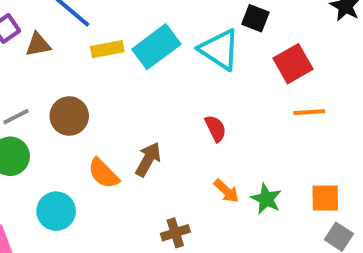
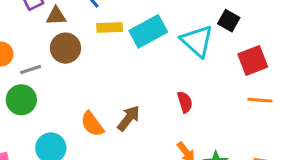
brown circle: (69, 116) -> (65, 48), moved

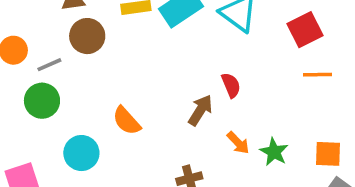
brown arrow: (129, 118) -> (200, 110), moved

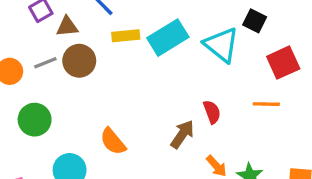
gray line: (49, 65) -> (45, 63), moved
orange line: (317, 75) -> (266, 104), moved

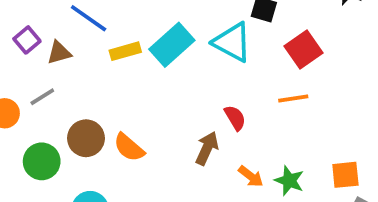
brown circle: (79, 61) -> (86, 138), moved
orange semicircle: (113, 141) -> (129, 148), moved

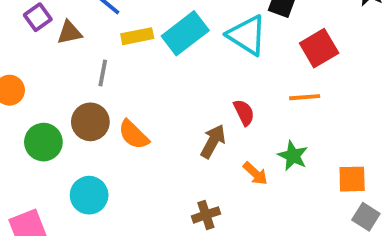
gray line: (42, 97) -> (103, 73), moved, turned -52
green star: (289, 181) -> (293, 156), moved

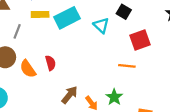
cyan triangle: (247, 35) -> (101, 25), size x0.7
red semicircle: (244, 112) -> (50, 63), moved
brown arrow: (213, 141) -> (70, 95), moved

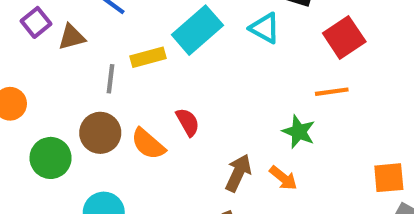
yellow rectangle: (40, 14) -> (148, 57), moved
green star: (114, 97) -> (299, 132), moved

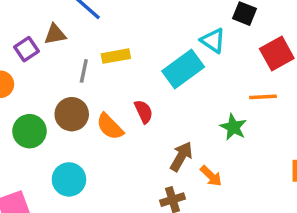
purple square: (36, 22) -> (26, 49), moved
cyan rectangle: (197, 30) -> (183, 69), moved
orange arrow: (283, 178) -> (211, 176), moved

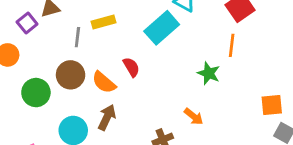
orange line: (263, 97) -> (232, 45), turned -75
brown arrow: (181, 156) -> (107, 117), moved

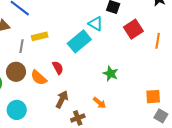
orange line: (232, 45) -> (158, 41), moved
brown arrow: (107, 117) -> (62, 99), moved

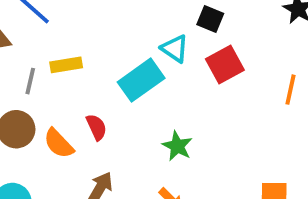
red square: (133, 29) -> (225, 64), moved
green star: (111, 74) -> (177, 146), moved

